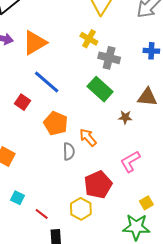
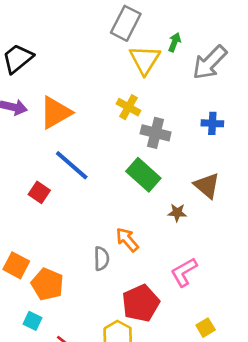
brown triangle: (147, 97) -> (207, 186), turned 35
orange pentagon: (56, 123) -> (47, 284), moved

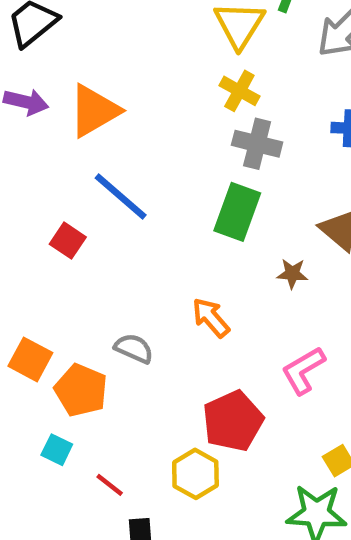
yellow cross: (129, 107) -> (239, 91), moved
green rectangle: (143, 175) -> (237, 212), turned 68
gray semicircle: (101, 259) -> (134, 348), moved, turned -65

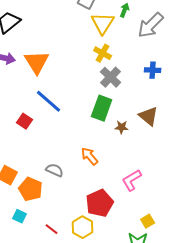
orange triangle: (94, 111) -> (37, 62), turned -32
gray cross: (257, 144) -> (111, 77), turned 30
brown star: (292, 274) -> (122, 127), moved
red line: (110, 485) -> (52, 229), moved

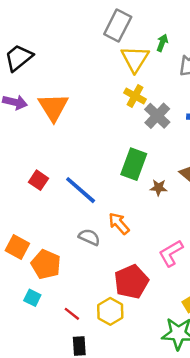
gray cross: (111, 77) -> (157, 116), moved
blue line: (49, 101) -> (81, 190), moved
gray semicircle: (55, 170) -> (89, 237), moved

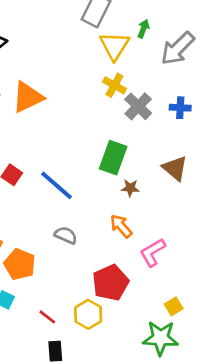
orange triangle: (53, 107) -> (28, 97), turned 36
brown star: (159, 188) -> (130, 188), moved
orange arrow: (119, 223) -> (121, 226), moved

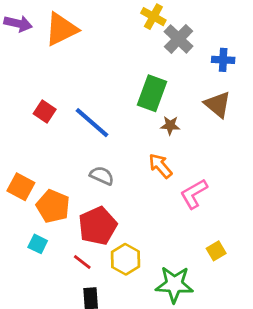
blue cross: (180, 108) -> (223, 60), moved
red pentagon: (110, 283) -> (98, 226), moved
green star: (161, 338) -> (174, 284), moved

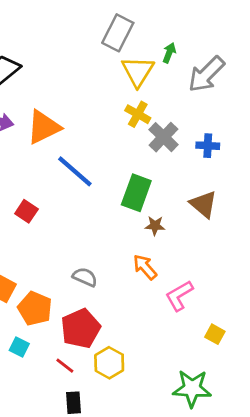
blue cross: (223, 60) -> (208, 146), moved
blue line: (92, 123) -> (75, 171), moved
yellow square: (216, 251) -> (215, 334), moved, turned -30
green star: (174, 284) -> (192, 388), moved

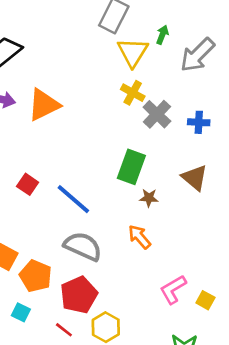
blue line: (75, 171) -> (73, 199), moved
gray semicircle: (85, 277) -> (83, 246), size x1.6
pink L-shape: (179, 296) -> (173, 289), moved

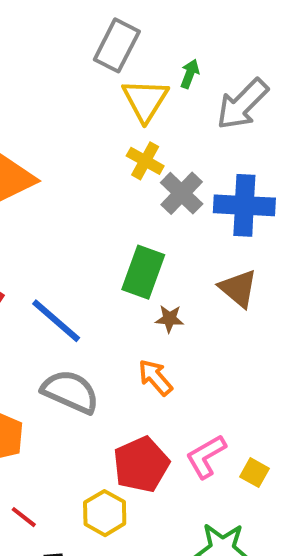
blue cross: (199, 122) -> (244, 205), size x1.8
red pentagon: (79, 295) -> (141, 464), moved
red line: (64, 330) -> (24, 517), moved

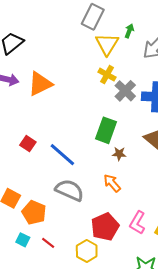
pink L-shape: (206, 456) -> (137, 223), turned -30
red line: (24, 517) -> (48, 243), moved

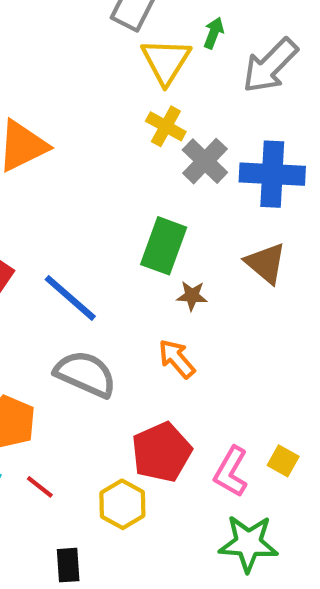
pink L-shape: (137, 223) -> (231, 472), moved

